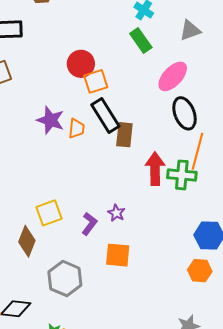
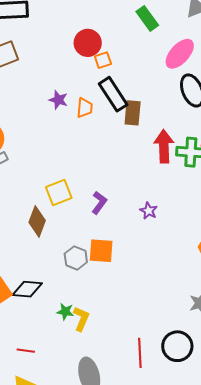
orange square: (96, 81) -> (103, 60), size x0.7
purple star: (51, 120) -> (58, 100), size x0.7
purple star: (116, 213) -> (149, 211), moved
orange square: (118, 255) -> (101, 251), moved
gray hexagon: (65, 279) -> (76, 258), size x0.7

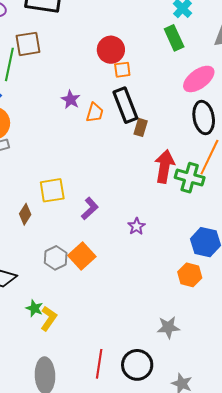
brown rectangle: (133, 113) -> (141, 127), size x0.7
brown diamond: (37, 221) -> (25, 214), size x0.7
orange square: (101, 251) -> (82, 256), turned 32

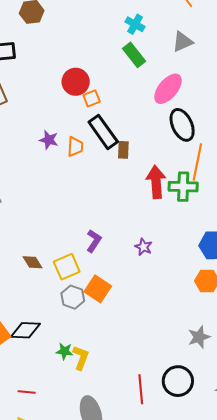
yellow square: (52, 190) -> (67, 267), moved
brown diamond: (25, 214) -> (33, 262), turned -50

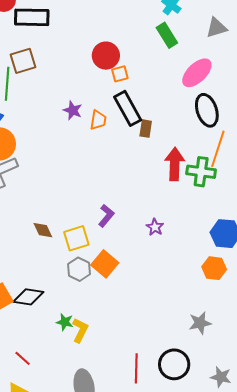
red line: (27, 392) -> (23, 358), turned 30

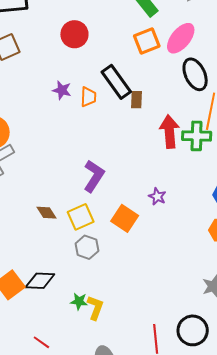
red circle: (106, 56) -> (74, 34), moved
orange square: (120, 74) -> (147, 41), moved, size x1.5
purple L-shape: (106, 216) -> (94, 176), moved, size x1.4
orange square: (105, 264) -> (125, 218), moved

